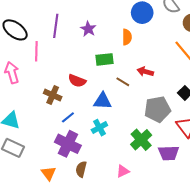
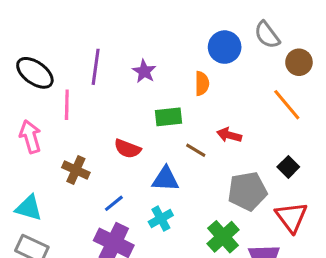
brown cross: (53, 95) -> (76, 170), moved

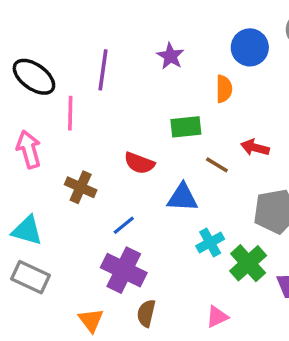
purple star: (144, 71) -> (170, 56), moved
cyan cross: (161, 219) -> (210, 243), moved

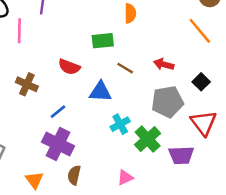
red arrow: (255, 148) -> (164, 64), moved

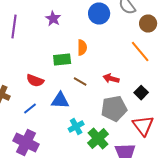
orange semicircle: (130, 13) -> (82, 48), moved
blue line: (58, 112) -> (30, 108), moved

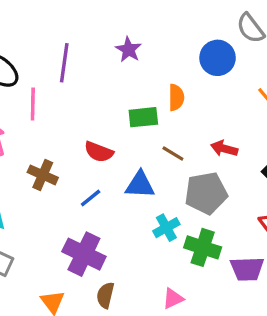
blue circle: (99, 14) -> (218, 58), moved
gray pentagon: (114, 108) -> (206, 193), moved
green cross: (98, 138) -> (203, 247), turned -30

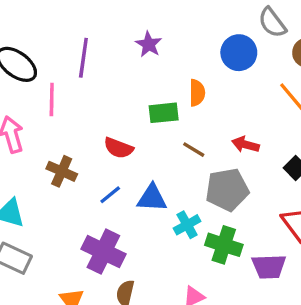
blue triangle: (140, 185) -> (152, 198), moved

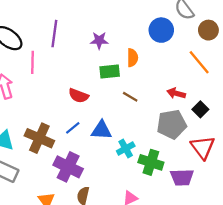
purple star: (149, 44) -> (99, 40), moved, turned -30
red arrow: (246, 145) -> (176, 93), moved
brown cross: (62, 171) -> (39, 138), moved, size x1.4
gray pentagon: (227, 190) -> (172, 124), moved

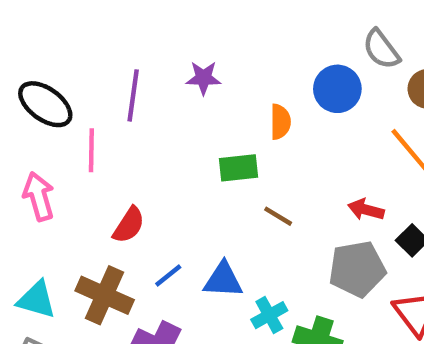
purple star: (99, 40) -> (203, 78), moved
orange semicircle: (133, 58) -> (280, 122), moved
red semicircle: (78, 96) -> (129, 225), moved, turned -78

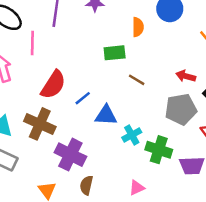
red semicircle: (129, 225) -> (53, 85), size x1.4
blue line: (168, 276) -> (83, 98), moved

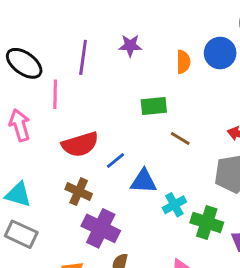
orange semicircle: (138, 27) -> (183, 62), moved
red semicircle: (53, 85) -> (80, 144), turned 40
brown cross: (40, 124) -> (79, 192), moved, size x0.7

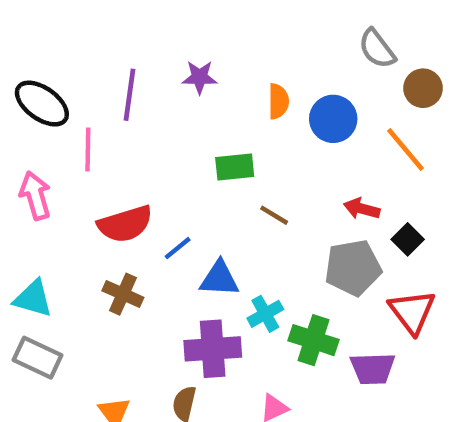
blue circle: (220, 53) -> (333, 119), moved
purple cross: (101, 228) -> (213, 349), moved, turned -30

